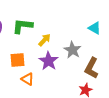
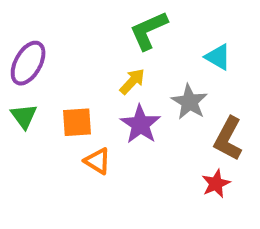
green L-shape: (22, 26) -> (149, 30), moved, turned -30
cyan triangle: (94, 28) -> (218, 57), moved

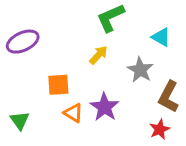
purple ellipse: (28, 63) -> (23, 42), turned 36
green triangle: (24, 116) -> (20, 120), moved
purple star: (140, 124) -> (105, 107), moved

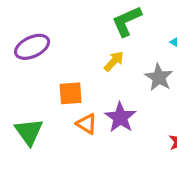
green triangle: (20, 120) -> (29, 132), size x1.4

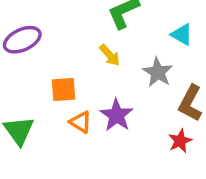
yellow arrow: (114, 61) -> (110, 55), turned 95

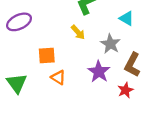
purple star: (117, 115) -> (99, 72), moved

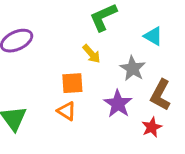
orange square: (47, 55) -> (72, 83), moved

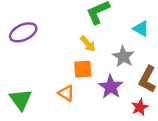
orange square: (72, 83) -> (83, 69), moved

